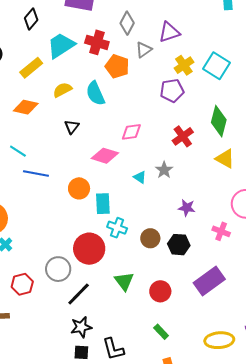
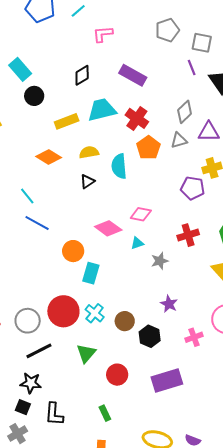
gray diamond: (127, 23) -> (185, 112), moved
black triangle: (72, 127) -> (87, 181), moved
cyan triangle: (140, 177) -> (137, 243), moved, turned 48
cyan cross: (117, 228) -> (95, 313), moved
pink cross: (221, 231) -> (194, 337), turned 30

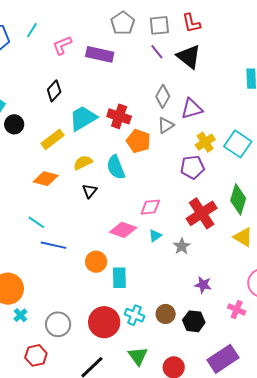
purple rectangle: (133, 75) -> (100, 54), moved
red cross: (188, 235) -> (202, 213), size x1.4
gray circle: (28, 321) -> (58, 324), moved
pink cross: (194, 337) -> (237, 310), turned -30

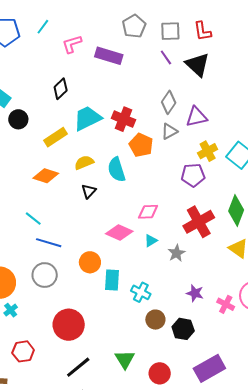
pink cross: (237, 310) -> (226, 304), moved
cyan cross: (134, 315) -> (141, 292), moved
red circle: (104, 322) -> (69, 325), moved
gray circle: (58, 324) -> (45, 275), moved

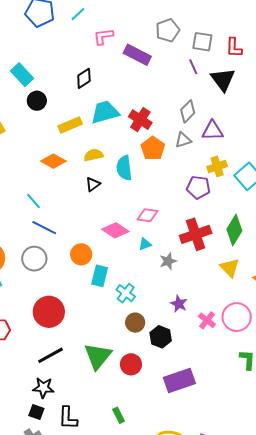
green triangle: (125, 359) -> (98, 356), size x1.4
red circle: (160, 373) -> (131, 364), moved

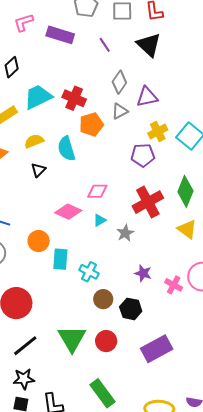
purple line: (193, 67) -> (105, 45), moved
orange pentagon: (153, 148) -> (91, 124), turned 30
green rectangle: (119, 415) -> (102, 393), size x1.8

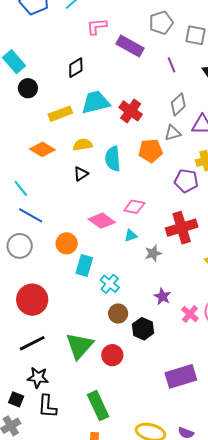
orange pentagon: (91, 124) -> (151, 151), moved
purple rectangle: (157, 349) -> (181, 376), moved
black star: (24, 379) -> (38, 378), moved

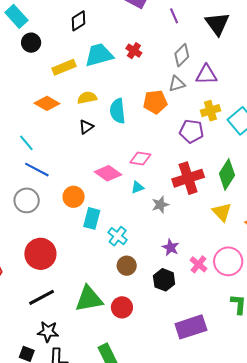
red cross: (131, 111) -> (134, 51), moved, size x0.7
black hexagon: (143, 329) -> (164, 280), moved
green triangle: (79, 346) -> (89, 299), turned 40

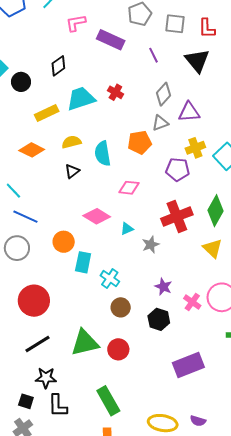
black circle: (31, 43) -> (21, 82), moved
pink diamond: (140, 159) -> (129, 188), moved

